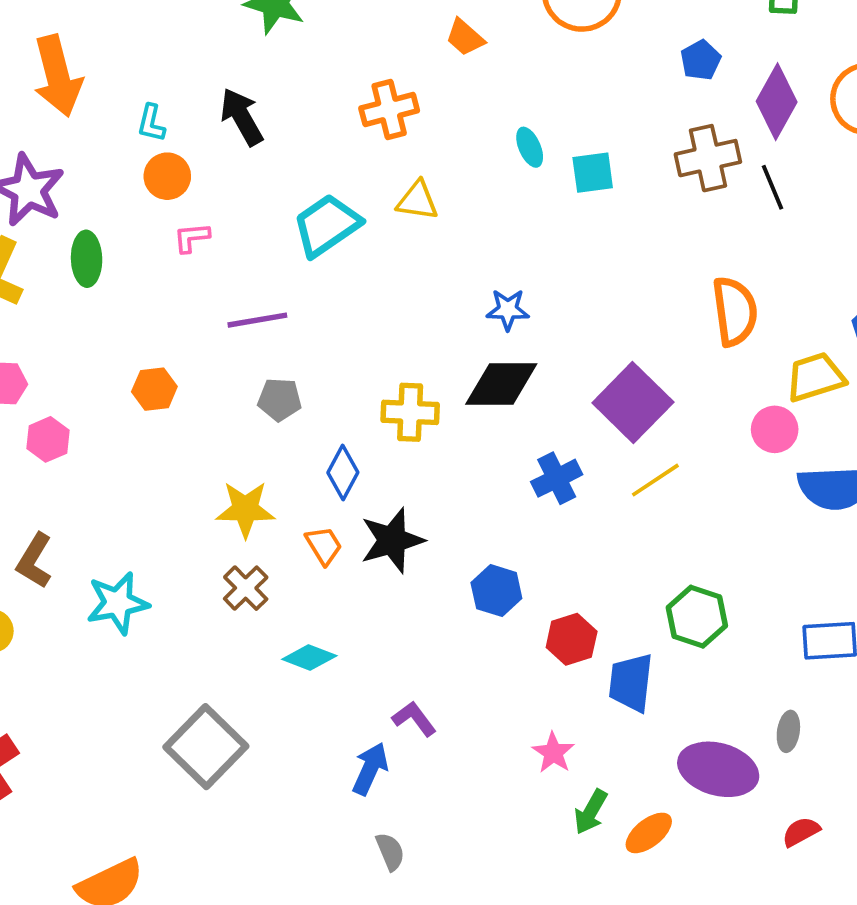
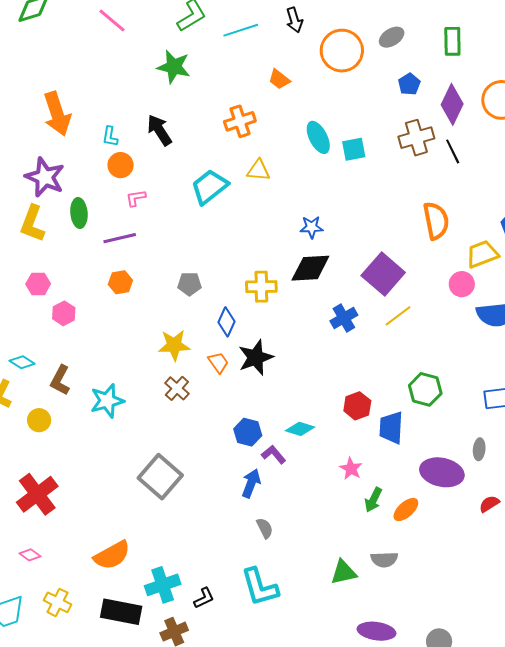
cyan ellipse: (530, 147) -> (318, 137), size x1.5
purple line: (257, 320) -> (120, 238), moved
blue hexagon: (496, 591) -> (248, 432), moved
cyan diamond: (309, 657) -> (300, 429), moved

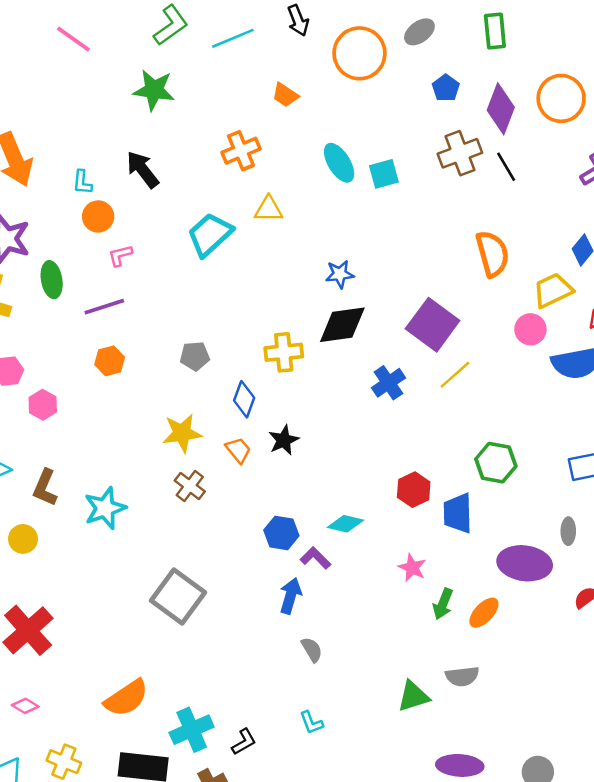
black star: (256, 357) -> (284, 440), size x0.7
cyan L-shape: (260, 587) -> (311, 723), size x0.5

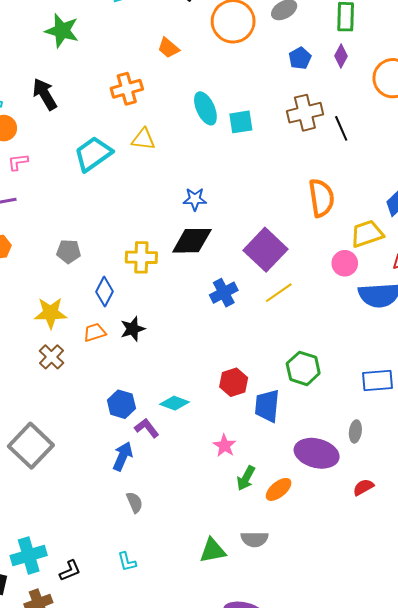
purple diamond: (501, 109) -> (341, 56), moved, size x0.6
orange trapezoid: (238, 450) -> (95, 332), turned -75

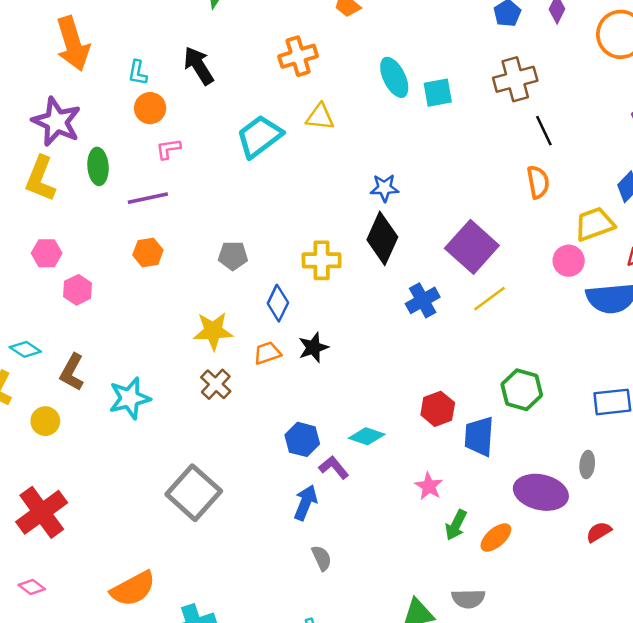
black line: (341, 128) -> (544, 131), moved
orange semicircle: (321, 198) -> (538, 182), size x0.7
black diamond: (192, 241) -> (382, 238), turned -63

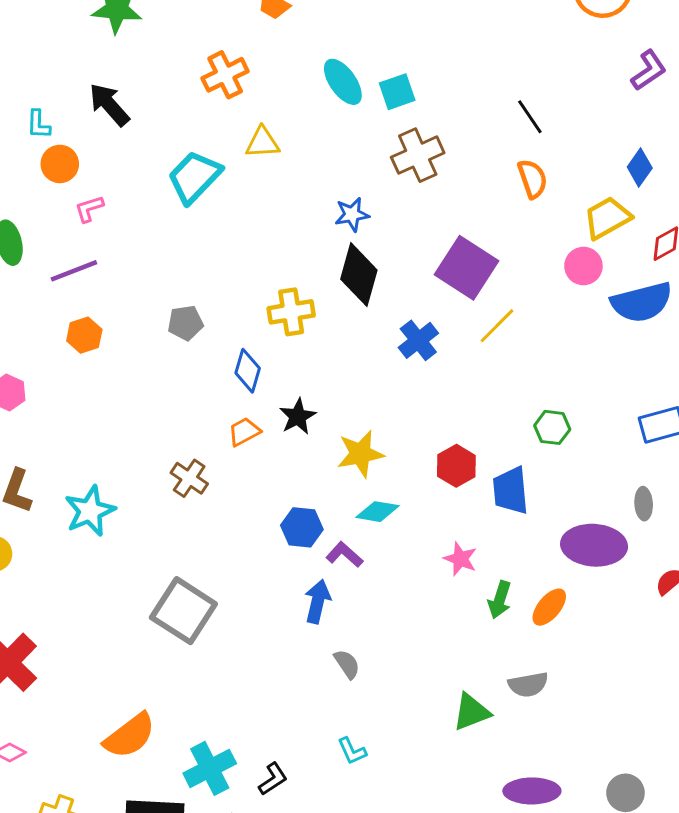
brown cross: (515, 79) -> (418, 155), moved
yellow star: (213, 331) -> (360, 454), moved
green hexagon: (522, 390) -> (552, 427), size x0.7

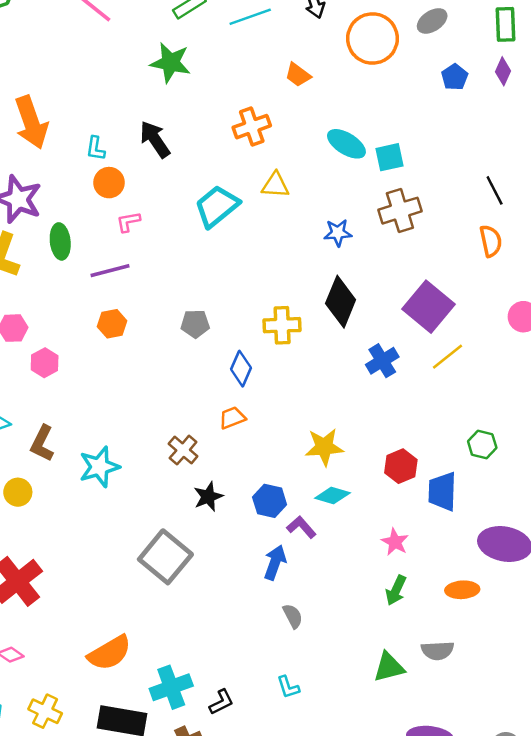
cyan ellipse: (343, 82) -> (346, 144), turned -30
blue star: (352, 214) -> (338, 233), moved
black star: (298, 417) -> (208, 497), moved
green arrow: (500, 600) -> (396, 590), moved
orange ellipse: (549, 607) -> (462, 590), turned 40

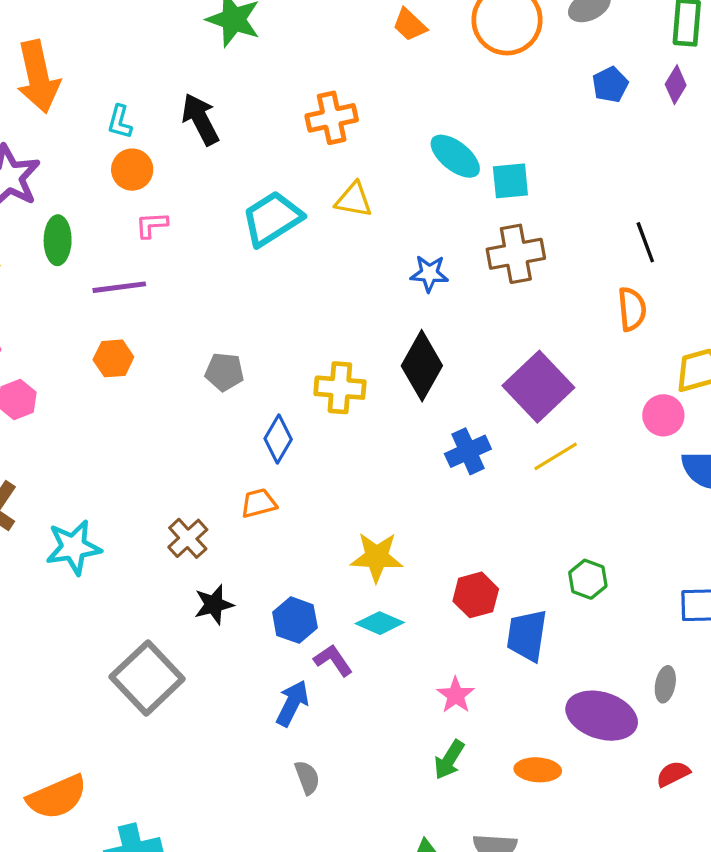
orange trapezoid: (298, 75) -> (410, 25), moved

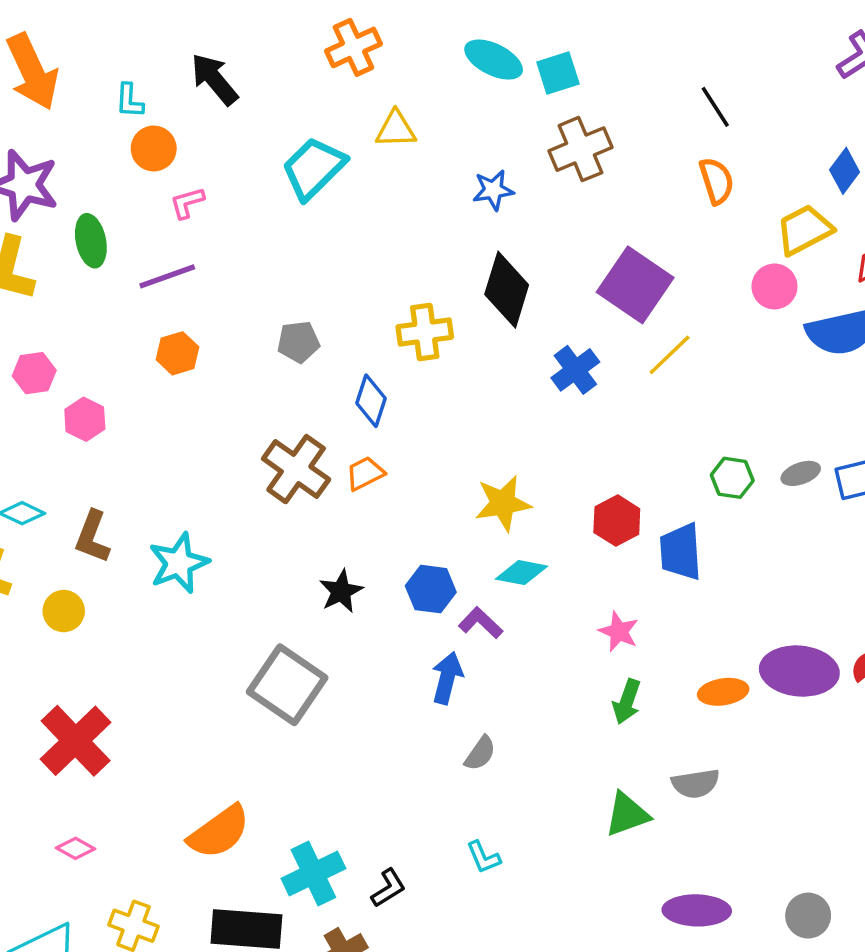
brown cross: (188, 538) -> (296, 469), moved, size x1.5
gray ellipse: (665, 684) -> (801, 473), moved, turned 72
purple ellipse: (602, 716) -> (799, 671), moved
gray semicircle: (307, 778) -> (480, 753), turned 68

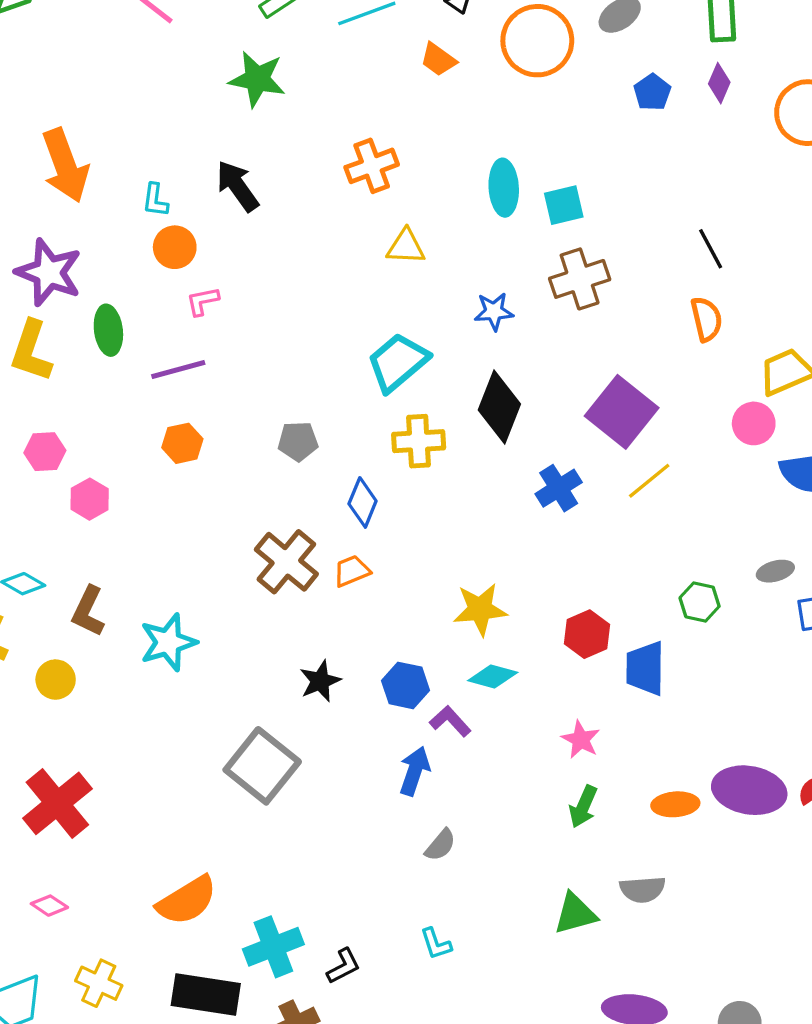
cyan ellipse: (494, 60) -> (504, 188), turned 56
cyan trapezoid: (314, 168) -> (398, 362), moved
gray ellipse: (801, 473) -> (775, 571), moved

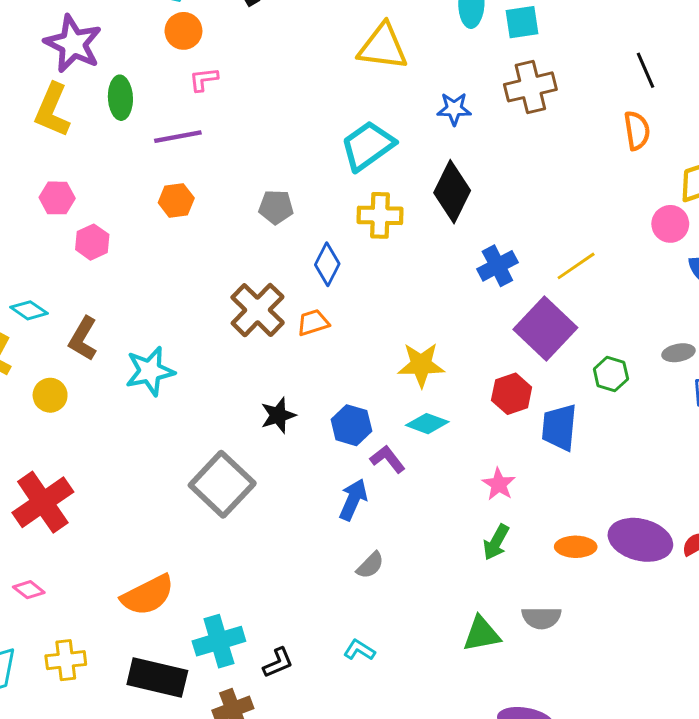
yellow triangle: (406, 247) -> (383, 47), size x1.5
purple square: (622, 412) -> (545, 329), moved
cyan L-shape: (436, 944) -> (359, 650), turned 136
yellow cross: (99, 983) -> (66, 660), turned -36

